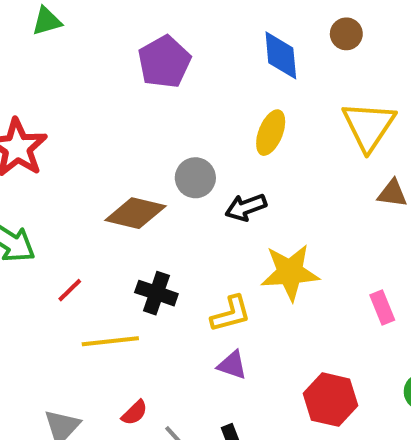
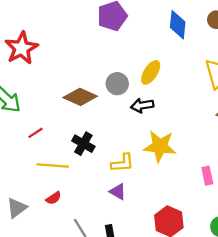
yellow ellipse: (271, 133) -> (151, 72), moved
red semicircle: (135, 413) -> (53, 198), moved

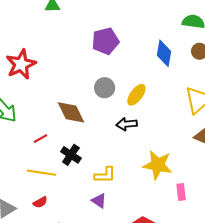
gray circle: (117, 84) -> (105, 88), moved
brown diamond: (80, 97) -> (71, 112), turned 36
red line: (36, 133) -> (40, 139), moved
yellow star: (160, 146) -> (158, 165), moved

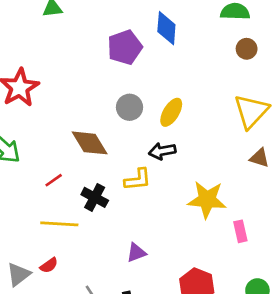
blue diamond: (164, 53) -> (166, 28), moved
yellow L-shape: (105, 175) -> (138, 180), moved
purple triangle: (99, 201) -> (136, 253), turned -49
red semicircle: (40, 202) -> (49, 265), moved

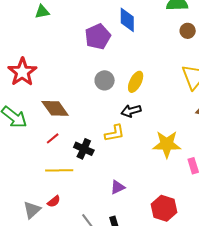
brown diamond: (90, 143) -> (55, 108), moved

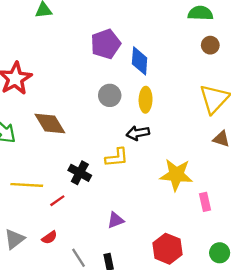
blue diamond: (127, 20) -> (140, 61), moved
yellow ellipse: (136, 82) -> (146, 100), turned -30
red line: (53, 138) -> (57, 201), moved
yellow line: (59, 170) -> (27, 185), moved
red semicircle: (54, 201) -> (49, 237), moved

